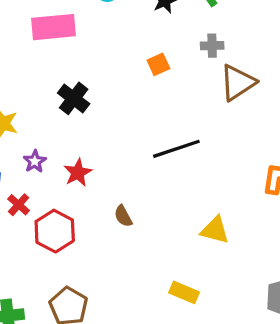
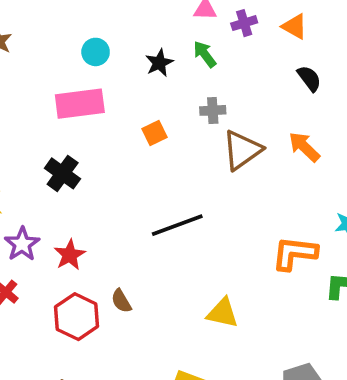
pink rectangle: (54, 27) -> (80, 104), moved
purple star: (35, 161) -> (22, 244), size x1.4
red hexagon: (55, 231) -> (77, 317), moved

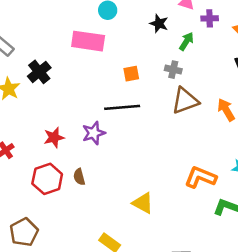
green arrow: (205, 54) -> (186, 41), moved, turned 54
black star: (159, 63) -> (159, 23), moved, turned 30
black cross: (63, 173) -> (39, 72), moved
black line: (177, 225) -> (122, 107), moved
purple star: (22, 244) -> (94, 133), moved

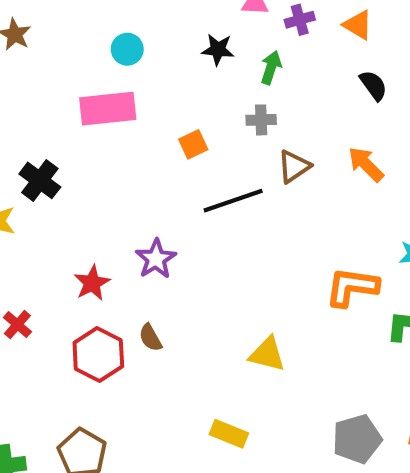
brown triangle: (185, 101) -> (294, 166), size x0.7
black line: (122, 107) -> (233, 201), moved

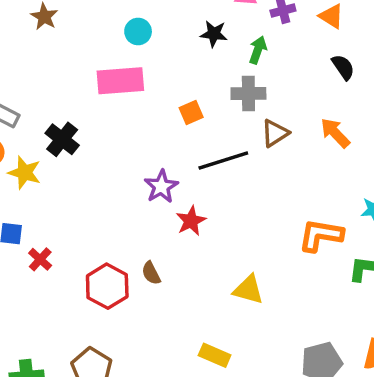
gray cross: (261, 120) -> (248, 94), size x1.4
purple star: (156, 259) -> (161, 187), moved
red star: (92, 283) -> (191, 221), moved

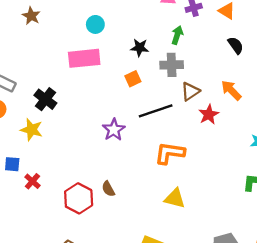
black star: (214, 34) -> (140, 48), moved
yellow star: (25, 173) -> (32, 130), moved
red star: (191, 221) -> (209, 114), moved
orange L-shape: (321, 235) -> (170, 153), moved

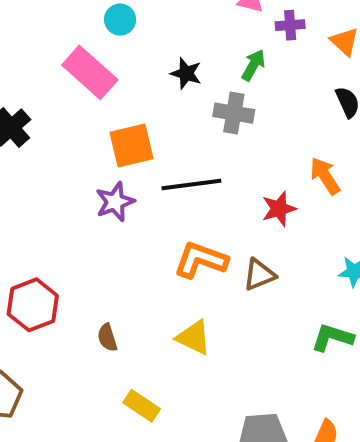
pink rectangle: (84, 58) -> (90, 72), turned 36
orange square: (133, 79) -> (132, 145), moved, size x1.6
brown triangle: (190, 91) -> (259, 275), moved
brown semicircle: (108, 189) -> (107, 338), moved

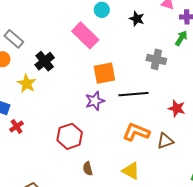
green arrow: (253, 65) -> (181, 38), moved
black star: (186, 73) -> (137, 19), moved
red star: (279, 209) -> (177, 108), turned 30
red hexagon: (33, 305) -> (70, 136), moved

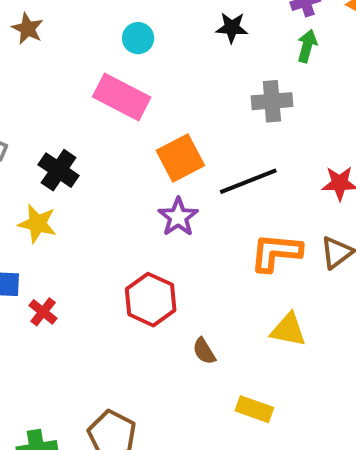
black star: (137, 19) -> (232, 28), moved

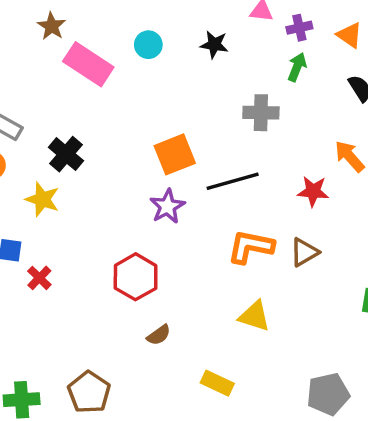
black star: (232, 28) -> (214, 45), moved
pink rectangle: (122, 97) -> (88, 64), moved
brown semicircle: (204, 351) -> (159, 335), moved, turned -100

